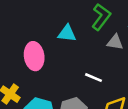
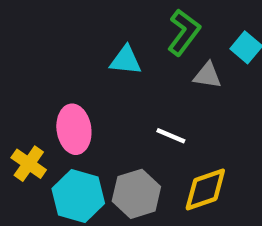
pink ellipse: (34, 56) -> (74, 129), moved

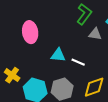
cyan triangle: (126, 60) -> (58, 55), moved
pink ellipse: (74, 129) -> (30, 32), moved

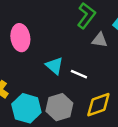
cyan triangle: (58, 55) -> (55, 66), turned 35

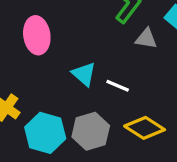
yellow diamond: (98, 105) -> (145, 128), turned 52

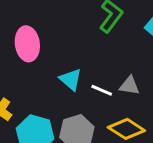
gray triangle: (146, 39) -> (130, 86), moved

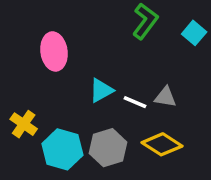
cyan triangle: (71, 79) -> (101, 90), turned 50

